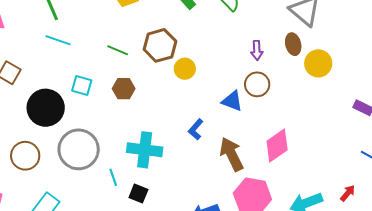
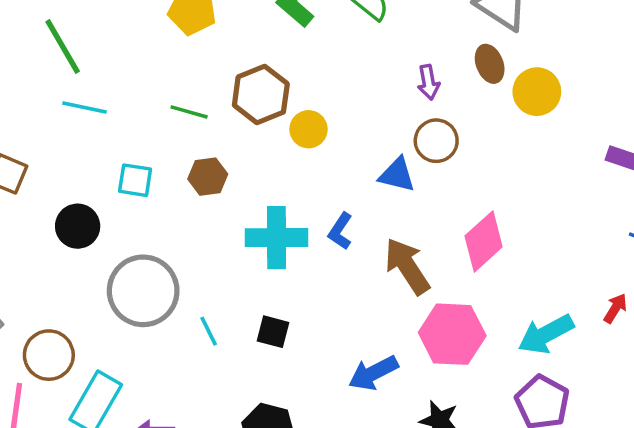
black circle: (46, 108) -> (78, 226), size x0.7
cyan cross: (145, 150) -> (277, 238), moved
brown circle: (25, 156) -> (49, 355), moved
black square: (138, 194) -> (273, 332), moved

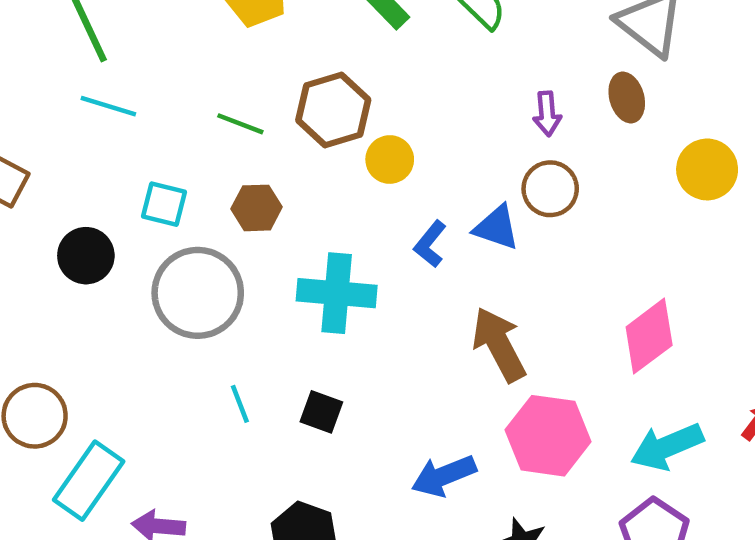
yellow circle: (537, 92) -> (707, 169), moved
blue L-shape: (340, 231) -> (430, 244), moved
pink diamond: (484, 241) -> (649, 336), moved
gray circle: (143, 291) -> (198, 293), moved

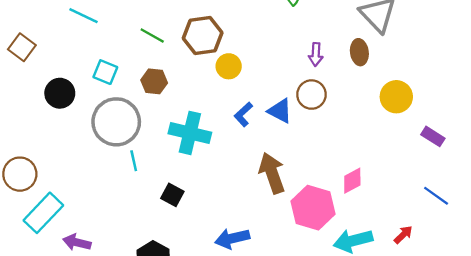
pink diamond: (649, 336) -> (352, 181), size x0.7
cyan line: (240, 404) -> (134, 161), moved
pink hexagon: (548, 436) -> (313, 208), moved

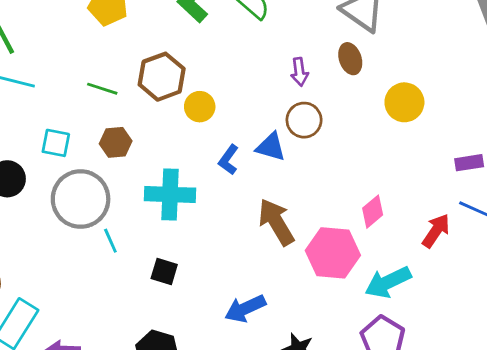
purple rectangle: (433, 136) -> (469, 163), moved, turned -30
red arrow: (403, 235) -> (436, 231), moved, size x1.4

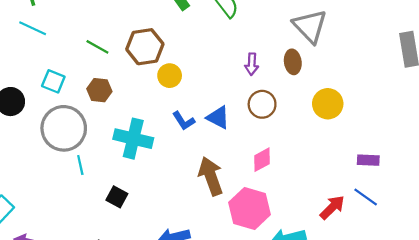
brown circle: (304, 120) -> (262, 104), moved
blue L-shape: (229, 160) -> (184, 121), turned -80
pink diamond: (373, 212) -> (262, 160), moved

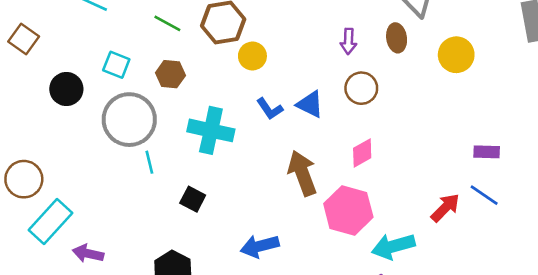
yellow circle: (328, 104) -> (456, 55), moved

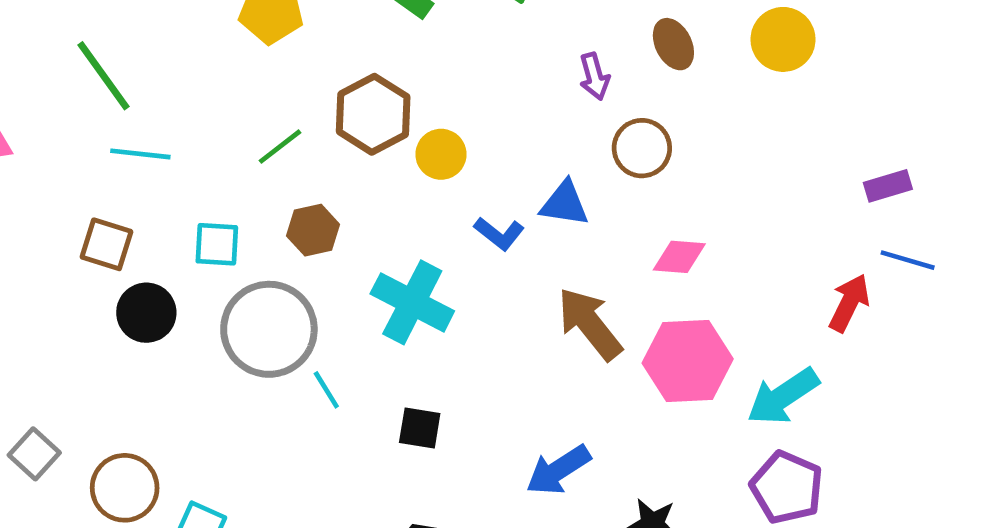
green line: (167, 23) -> (280, 147), turned -48
brown square: (24, 39) -> (106, 244), moved
cyan cross: (211, 130) -> (412, 302), turned 33
pink diamond: (362, 153) -> (679, 257), turned 52

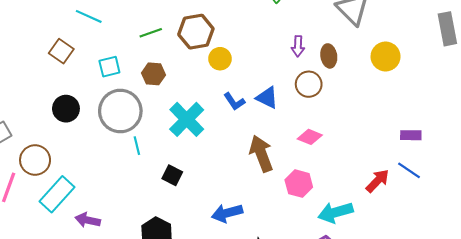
brown ellipse: (673, 44) -> (329, 56), moved
cyan square: (217, 244) -> (109, 67), turned -35
black circle: (146, 313) -> (66, 109), moved
pink hexagon: (688, 361) -> (299, 184), size x0.7

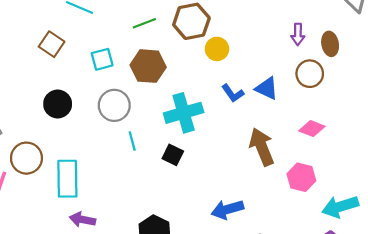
brown hexagon: (154, 74) -> (148, 66), size x1.4
gray circle: (120, 111) -> (114, 105), size x0.7
cyan cross: (187, 119) -> (184, 113), turned 30
black square: (172, 175) -> (173, 155), moved
cyan rectangle: (57, 194) -> (67, 179), moved, turned -42

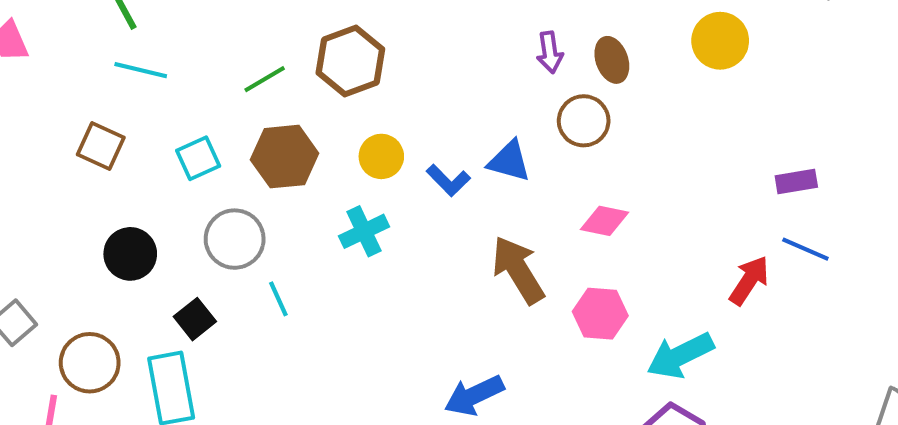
yellow circle: (217, 49) -> (381, 156), moved
cyan cross: (184, 113) -> (364, 231), size x0.7
black square: (173, 155) -> (195, 319), moved, turned 35

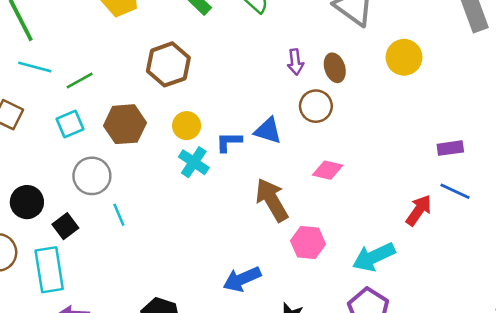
green line: (265, 79) -> (80, 81), moved
blue L-shape: (448, 180) -> (229, 142), turned 132
cyan cross: (364, 231) -> (194, 162), moved, turned -32
black circle: (130, 254) -> (27, 202), moved
pink hexagon: (600, 314) -> (308, 242), moved

